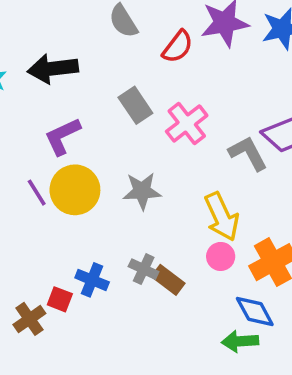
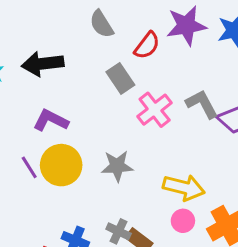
gray rectangle: (135, 105) -> (120, 78), moved
purple L-shape: (62, 136) -> (51, 120), turned 52
gray L-shape: (248, 153) -> (202, 104), moved
yellow arrow: (222, 217) -> (184, 188), turned -51

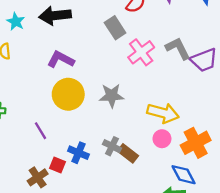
purple line: (29, 167) -> (40, 131), moved

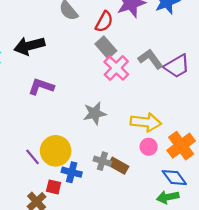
gray rectangle: (115, 28) -> (106, 47), moved
yellow circle: (68, 94) -> (56, 151), moved

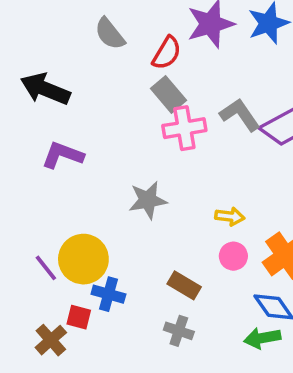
black arrow: (29, 46) -> (45, 89), turned 36
pink cross: (116, 68) -> (184, 128), turned 35
yellow arrow: (146, 122) -> (230, 216), size x0.6
gray cross: (102, 161) -> (179, 331), moved

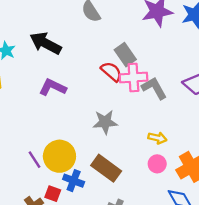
red semicircle: (167, 53) -> (111, 72), moved, turned -85
gray L-shape: (240, 115) -> (154, 88), moved
brown rectangle: (184, 285) -> (106, 168), moved, size x1.4

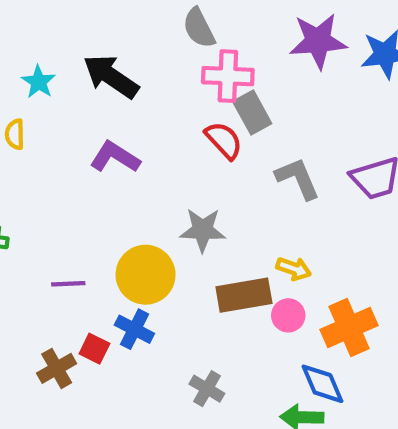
pink cross: (133, 78) -> (228, 76), moved
yellow circle: (59, 156) -> (146, 275), moved
purple line: (34, 160) -> (68, 284), turned -66
brown rectangle: (106, 168) -> (244, 295), moved, turned -52

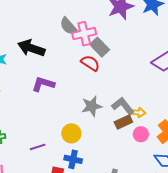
gray semicircle: (199, 28) -> (68, 26), moved
gray L-shape: (298, 178) -> (123, 106), moved
yellow circle: (146, 275) -> (71, 133), size x0.7
brown rectangle: (244, 295) -> (123, 122), moved, size x0.7

